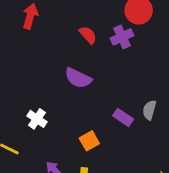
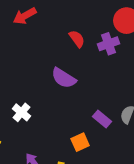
red arrow: (30, 16) -> (25, 16), turned -140
orange square: (89, 141) -> (80, 142), moved

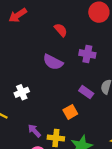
purple cross: (108, 44) -> (87, 54), moved, turned 35
white cross: (21, 112) -> (22, 92), turned 32

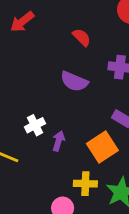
orange square: (70, 112) -> (102, 147), size x1.5
purple arrow: (34, 131) -> (59, 141), moved, turned 64

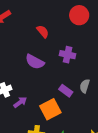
purple arrow: (59, 141) -> (20, 102), turned 32

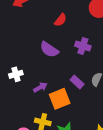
red semicircle: (43, 31) -> (60, 20), turned 72
purple arrow: (20, 102) -> (40, 87), moved

